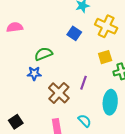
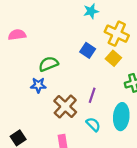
blue square: (74, 33) -> (88, 50), moved
yellow square: (105, 57) -> (113, 58), moved, turned -32
cyan semicircle: (85, 121) -> (93, 124), moved

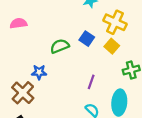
green semicircle: (48, 64) -> (60, 46), moved
brown cross: (65, 106) -> (23, 93), moved

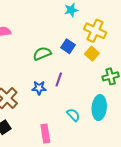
blue star: (39, 72) -> (39, 88), moved
purple line: (91, 82) -> (59, 80), moved

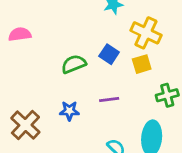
yellow square: (92, 54) -> (142, 64), turned 32
purple line: (59, 80) -> (109, 100), moved, turned 64

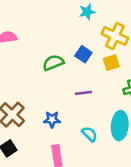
blue star: (69, 111) -> (52, 119), moved

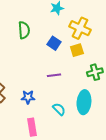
green semicircle: (53, 63) -> (24, 30), moved, turned 108

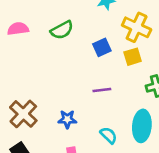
green semicircle: (24, 30) -> (62, 30), turned 66
blue square: (54, 43) -> (102, 47), turned 32

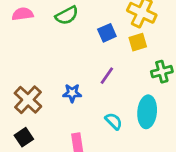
purple line: (102, 90) -> (107, 76), turned -48
blue star: (67, 119) -> (72, 93), moved

